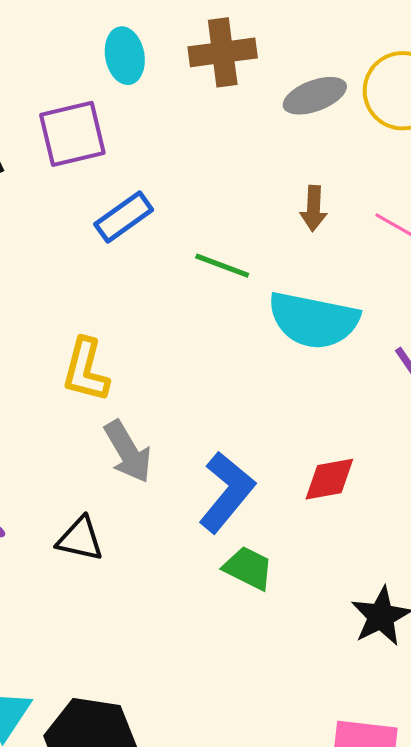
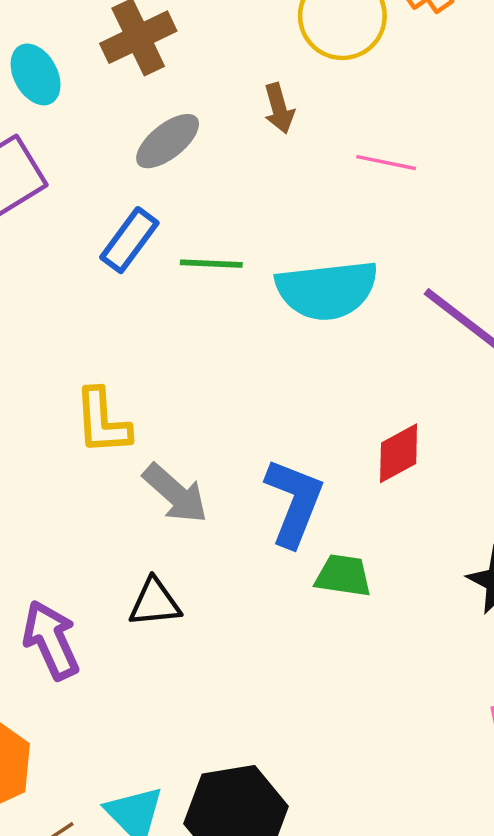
gray ellipse: (315, 96) -> (168, 141), moved
brown arrow: (314, 208) -> (279, 108), moved
blue rectangle: (124, 217) -> (129, 240), moved

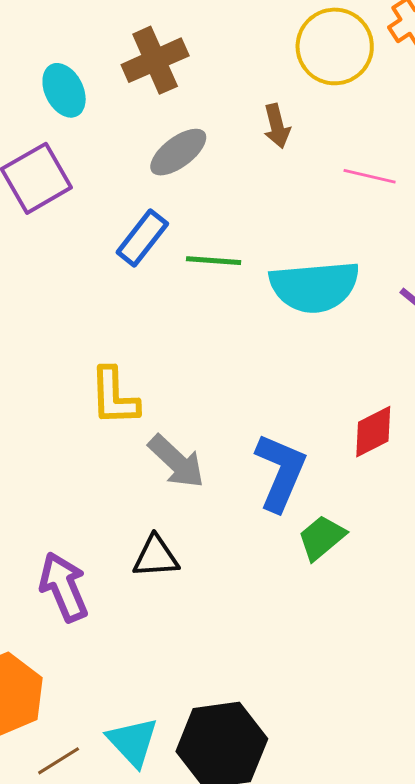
green trapezoid: (343, 576) -> (322, 538), turned -50

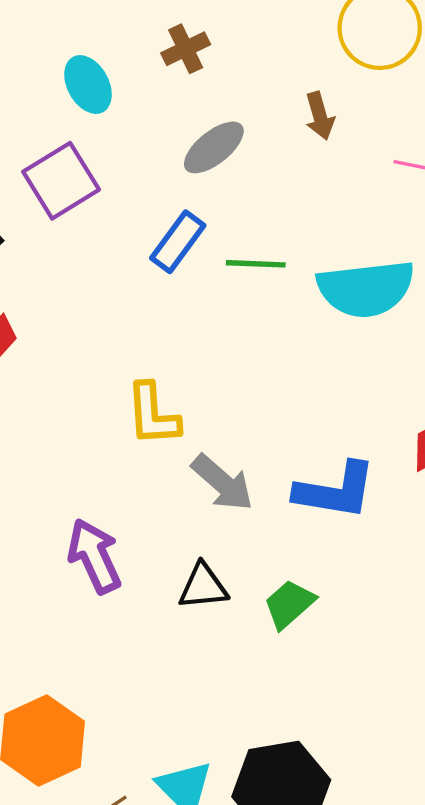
brown cross: (155, 60) -> (186, 49), size x0.7
blue L-shape: (280, 472) -> (335, 491), turned 78
green trapezoid: (322, 538) -> (289, 604), moved
purple arrow: (64, 587) -> (94, 556), moved

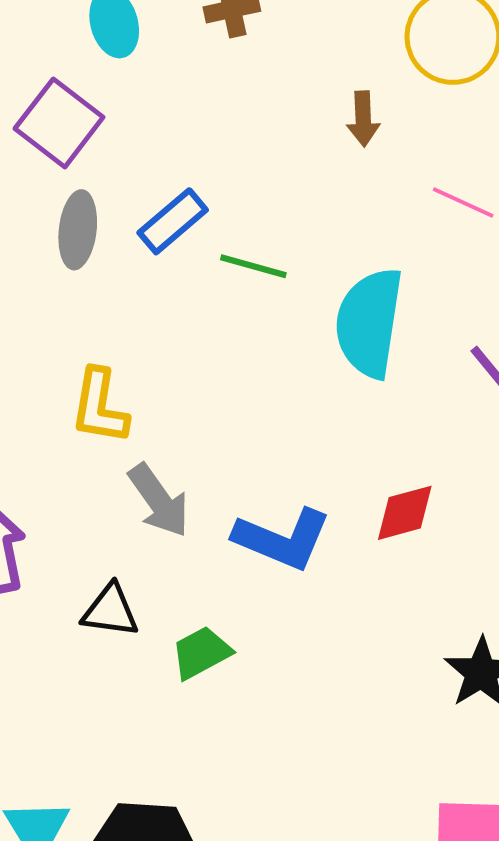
gray ellipse: (214, 147) -> (78, 230), moved, turned -58
purple square: (61, 181) -> (59, 123), turned -34
cyan semicircle: (366, 289) -> (369, 323), turned 92

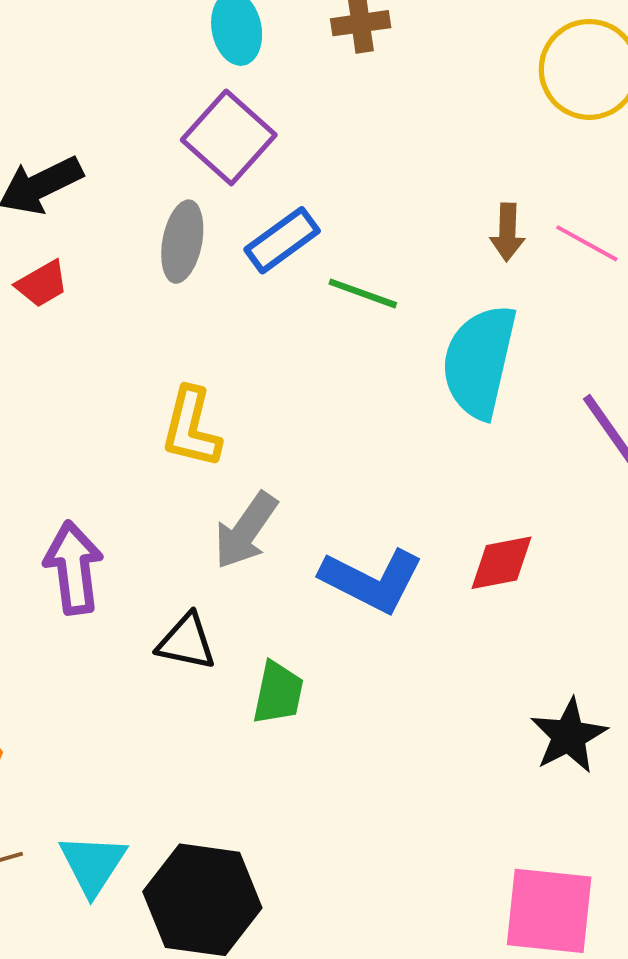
brown arrow: (363, 119) -> (507, 232), moved
purple square: (59, 123) -> (229, 137), moved
gray arrow: (159, 500) -> (246, 531), turned 66
green trapezoid: (201, 653) -> (278, 693), turned 126

